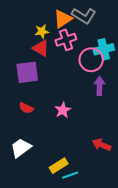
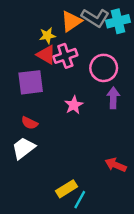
pink cross: (66, 40) -> (65, 56), moved
cyan cross: (104, 49) -> (118, 21), moved
pink star: (63, 110) -> (74, 105), moved
white trapezoid: (21, 148) -> (23, 148), moved
cyan line: (70, 175) -> (80, 200), turned -42

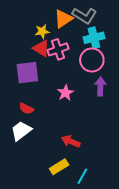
cyan cross: (118, 21) -> (94, 38), moved
red arrow: (116, 165) -> (71, 141), moved
cyan line: (80, 200) -> (82, 176), moved

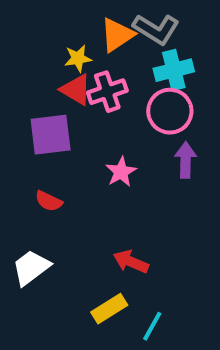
white trapezoid: (21, 131) -> (31, 268), moved

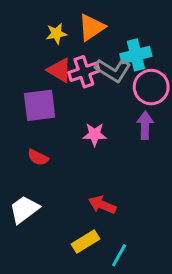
gray L-shape: (156, 29) -> (113, 70), moved
yellow star: (78, 58) -> (56, 34), moved
pink circle: (170, 111) -> (151, 87), moved
pink star: (121, 172) -> (95, 134), turned 30

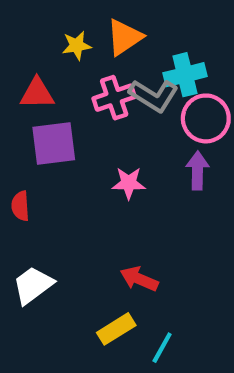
red triangle: (59, 70) -> (37, 93), moved, turned -32
red semicircle: (38, 157) -> (20, 206), moved, turned 60

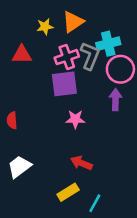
gray L-shape: (154, 96) -> (90, 56), turned -100
purple square: (54, 143) -> (64, 84), moved
pink star: (129, 183) -> (75, 119), moved

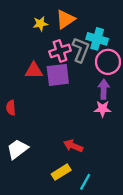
cyan cross: (108, 44) -> (97, 39), turned 30
red triangle: (22, 55) -> (34, 71), moved
pink star: (75, 119) -> (103, 109), moved

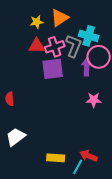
red triangle: (34, 71) -> (37, 46), moved
purple arrow: (104, 89) -> (87, 67), moved
red arrow: (73, 146) -> (89, 156), moved
yellow rectangle: (61, 172) -> (56, 158), turned 36

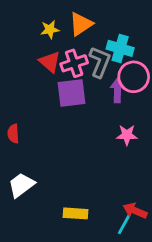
red triangle: (37, 46) -> (50, 62), turned 42
red arrow: (89, 156) -> (135, 211), moved
cyan line: (78, 167) -> (124, 224), moved

